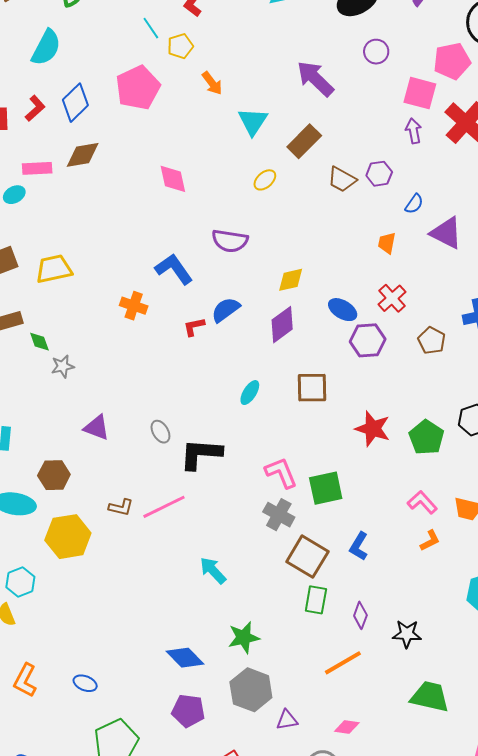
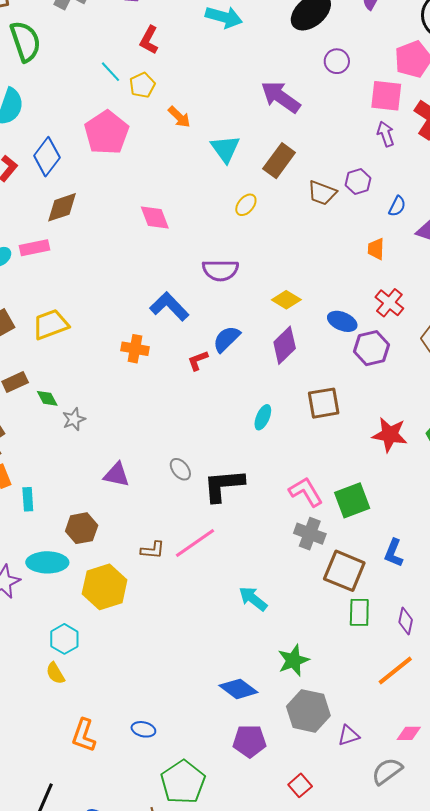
pink rectangle: (37, 168) -> (35, 248), moved
yellow diamond: (291, 280) -> (286, 300), turned 52

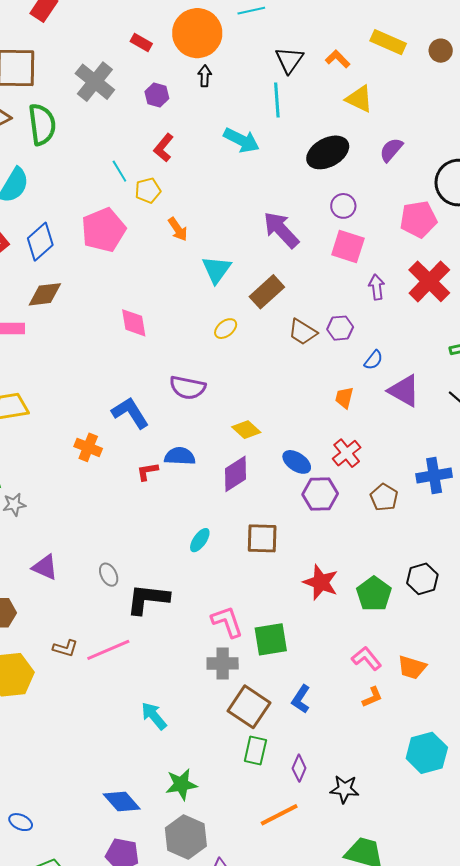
pink square: (386, 96) -> (348, 246), moved
blue semicircle: (226, 339) -> (180, 456), turned 36
gray cross: (310, 534) -> (223, 663), turned -32

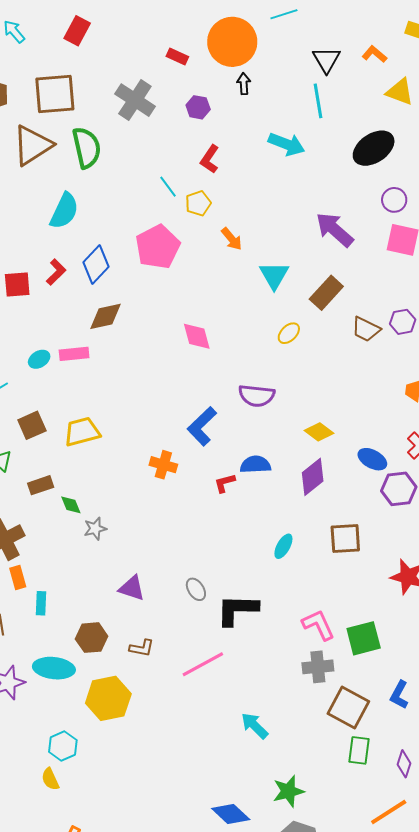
blue L-shape: (130, 413) -> (202, 426), turned -96
brown L-shape: (65, 648) -> (142, 648), moved

